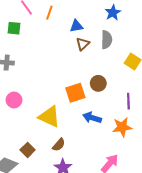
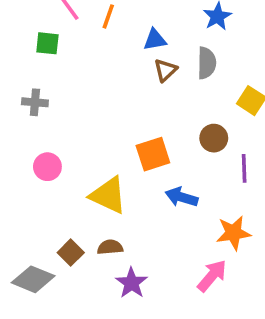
brown circle: (98, 83) -> (214, 138), moved
orange star: (122, 127) -> (233, 233), moved
brown semicircle: (59, 145) -> (110, 247), moved, turned -136

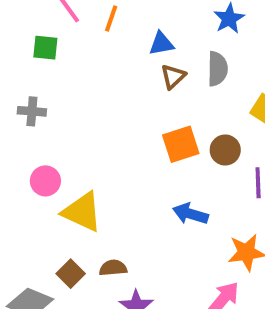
orange square: (153, 154) -> (181, 144), moved
yellow triangle: (108, 195) -> (82, 212), moved

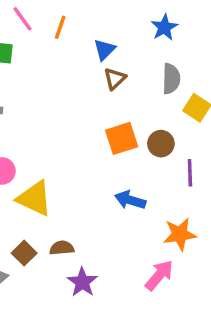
blue triangle: (161, 44) -> (104, 50), turned -35
gray semicircle: (217, 69) -> (171, 79), moved

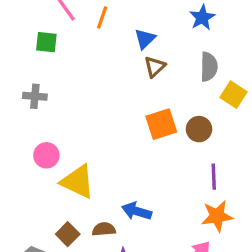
purple line: (190, 173) -> (214, 177), moved
blue arrow: (130, 200) -> (137, 211), moved

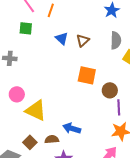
blue triangle: (145, 39) -> (62, 38), moved, turned -32
green square: (46, 42) -> (26, 28), moved
orange square: (161, 124) -> (87, 75), turned 30
brown circle: (199, 129) -> (110, 90), moved

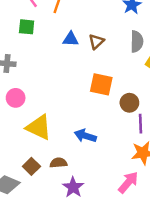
blue triangle: (62, 38) -> (71, 39), turned -40
pink circle: (17, 94) -> (16, 98), moved
blue arrow: (72, 128) -> (85, 136), moved

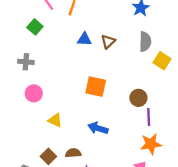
green square: (27, 27) -> (35, 27), moved, turned 35
orange square: (101, 84) -> (96, 87), moved
yellow triangle: (39, 127) -> (55, 120), size x0.6

